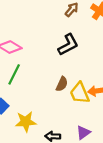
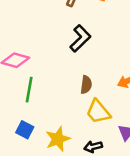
yellow trapezoid: (80, 93) -> (98, 112), moved

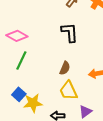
black L-shape: (80, 38) -> (70, 32), turned -65
blue square: (25, 130) -> (19, 94), moved

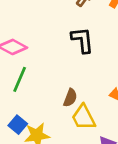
brown semicircle: (65, 68) -> (70, 98), moved

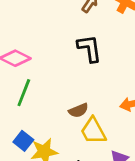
brown semicircle: (70, 98) -> (78, 110), turned 48

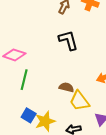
brown semicircle: (78, 110) -> (66, 87), turned -136

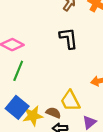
brown semicircle: (66, 87) -> (53, 113), moved
blue square: (29, 115) -> (17, 107), size x1.5

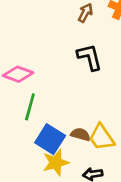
blue square: (17, 107) -> (50, 139), moved
brown semicircle: (53, 113) -> (80, 134), moved

